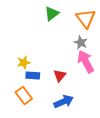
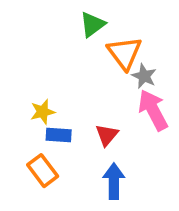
orange triangle: (86, 19) -> (125, 53), moved
blue arrow: (64, 102) -> (114, 181), turned -66

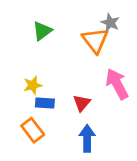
green triangle: (92, 24) -> (42, 31), moved
gray star: (144, 76) -> (110, 23), moved

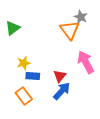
green triangle: (42, 31) -> (13, 28), moved
blue arrow: (87, 138) -> (62, 91), moved, turned 42

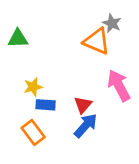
green triangle: (13, 28) -> (18, 38), turned 35
orange triangle: (70, 30) -> (97, 41), turned -30

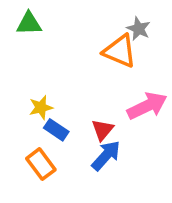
green triangle: (18, 38) -> (29, 24), moved
pink arrow: (119, 85) -> (147, 106), turned 92
blue rectangle: (46, 105) -> (56, 130), turned 30

